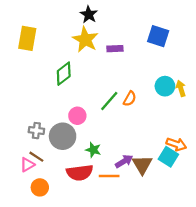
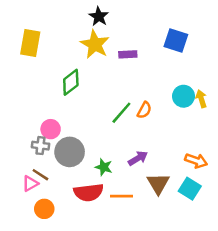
pink circle: (77, 116) -> (51, 129), moved
cyan square: (168, 157) -> (190, 189), moved
purple arrow: (124, 161) -> (138, 158), moved

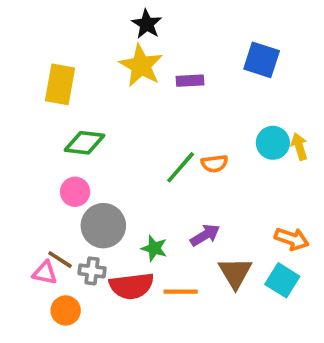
yellow rectangle: (30, 43) -> (60, 84), moved
green diamond: (71, 82) -> (84, 143), moved, turned 44
orange semicircle: (144, 110) -> (214, 164), turned 54
gray cross: (40, 146) -> (92, 271), moved
pink triangle: (30, 184) -> (45, 273), turned 42

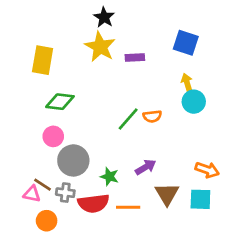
yellow arrow: (299, 147) -> (187, 83), moved
cyan square: (282, 280) -> (200, 199), turned -30

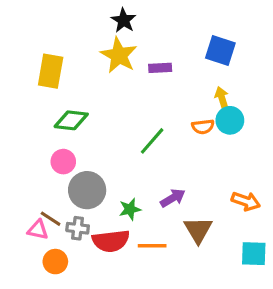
orange semicircle: (152, 116) -> (203, 127), moved
green star: (109, 177) -> (130, 209), turned -30
cyan square: (200, 199) -> (254, 254), moved

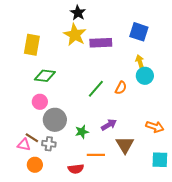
purple rectangle: (160, 68) -> (101, 43), size x1.5
orange semicircle: (203, 127) -> (121, 88), moved, turned -56
red semicircle: (111, 241) -> (76, 169), moved, size x0.7

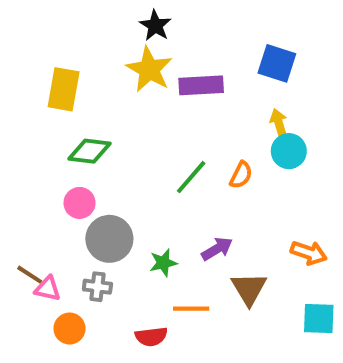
brown line: (32, 138) -> (30, 275), moved

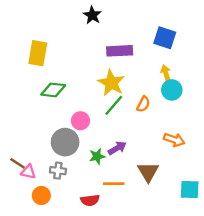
yellow star: (149, 69) -> (111, 83), moved
pink circle: (80, 203) -> (80, 121), moved
purple arrow: (217, 249) -> (117, 148), moved
orange arrow: (309, 253) -> (174, 140), moved

